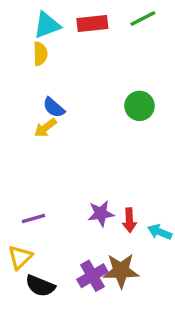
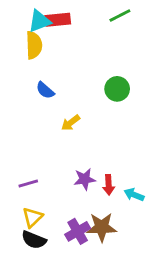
red rectangle: (92, 23) -> (58, 20), moved
yellow semicircle: (40, 54) -> (34, 45), size x1.4
yellow arrow: (45, 128) -> (71, 123), moved
yellow triangle: (20, 257) -> (32, 217), moved

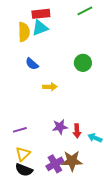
cyan triangle: (40, 21) -> (40, 28), moved
yellow arrow: (71, 123) -> (50, 87), turned -144

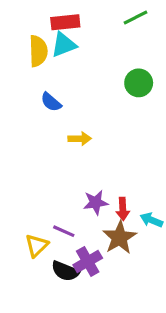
green circle: (83, 63) -> (139, 83), moved
purple line: (20, 130) -> (64, 231), moved, turned 40
brown star: (72, 161) -> (120, 238), moved, turned -30
black semicircle: (24, 170) -> (65, 271), moved

